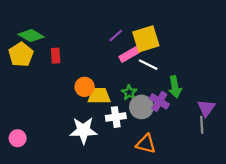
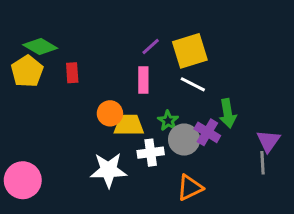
pink rectangle: (129, 55) -> (143, 80), moved, turned -60
pink circle: (18, 138) -> (23, 180), size x1.6
orange triangle: (146, 144) -> (190, 187), turned -40

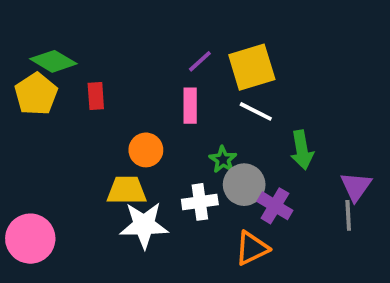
yellow trapezoid: (129, 125) -> (127, 190), moved
purple cross: (207, 132) -> (275, 206), moved

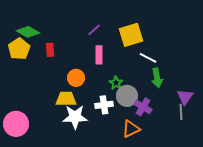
purple line: (200, 61) -> (94, 30), moved
white line: (256, 111) -> (148, 58), moved

